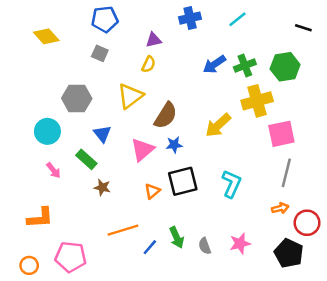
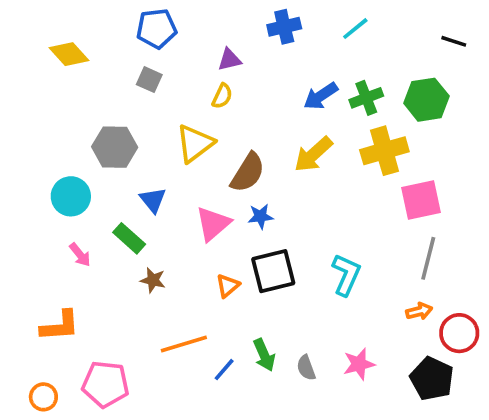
yellow arrow: (218, 125) -> (313, 154), moved

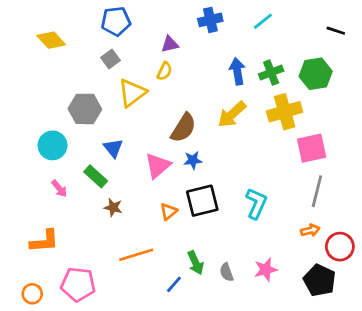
gray square: (149, 80) -> (111, 59), turned 30
blue arrow: (321, 96) -> (237, 71), turned 115
yellow triangle: (195, 143) -> (132, 93), moved
blue line: (224, 370) -> (174, 284), moved

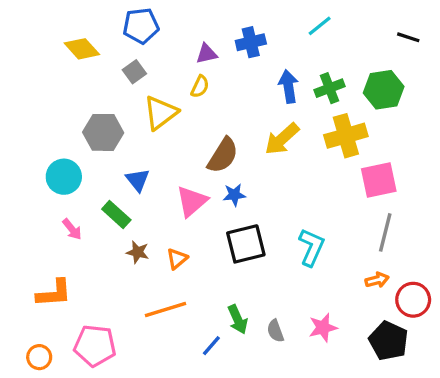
blue cross: (210, 20) -> (251, 42), moved
yellow diamond: (51, 40) -> (82, 49), moved
orange triangle: (169, 211) -> (177, 259), moved

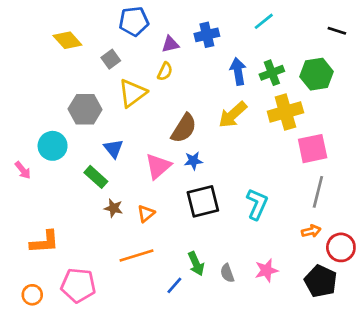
blue pentagon: (141, 26) -> (134, 21), moved
pink arrow: (72, 229) -> (23, 170), moved

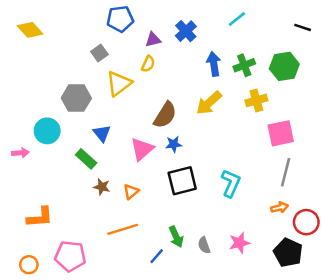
blue cross: (207, 35) -> (186, 31), turned -30
yellow diamond: (67, 40) -> (30, 30), moved
yellow cross: (285, 112) -> (256, 100), size x0.7
pink arrow: (23, 170) -> (20, 153), turned -56

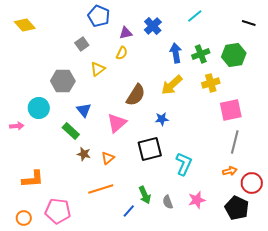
blue pentagon: (120, 19) -> (99, 16), turned 30
yellow triangle: (119, 83) -> (98, 69), size x0.7
blue star: (174, 144) -> (162, 119), moved
cyan L-shape: (231, 183) -> (184, 164), moved

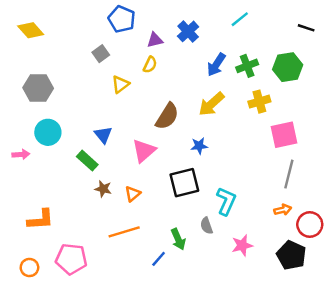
blue arrow: (176, 53) -> (216, 65), turned -138
gray hexagon: (63, 81) -> (38, 88), moved
gray semicircle: (168, 202) -> (207, 226), moved

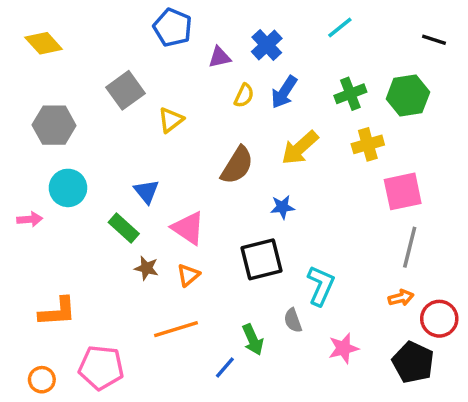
gray square: (101, 54) -> (126, 90), moved, size x1.5
yellow semicircle: (150, 65) -> (244, 96), moved
blue arrow: (216, 65) -> (284, 92), moved
pink triangle: (144, 151) -> (188, 228), moved, turned -45

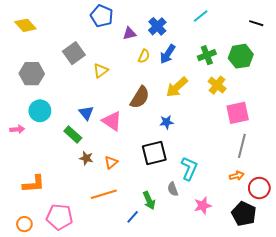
yellow cross: (368, 144) -> (217, 85), turned -36
pink triangle: (188, 228) -> (112, 121), moved

